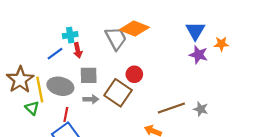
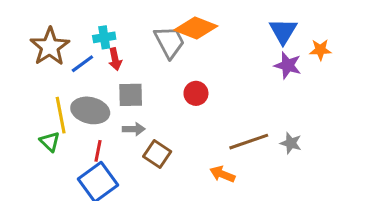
brown star: (20, 80) -> (50, 47), moved
brown square: (118, 93) -> (157, 154), moved, size x0.7

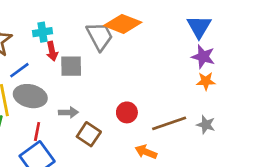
orange star: (320, 50) -> (206, 81), moved
blue line: (82, 64) -> (19, 70), moved
red circle: (196, 93) -> (127, 112), moved
gray square: (131, 95) -> (71, 66), moved

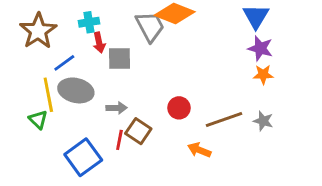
red line: (37, 131) -> (119, 140), moved

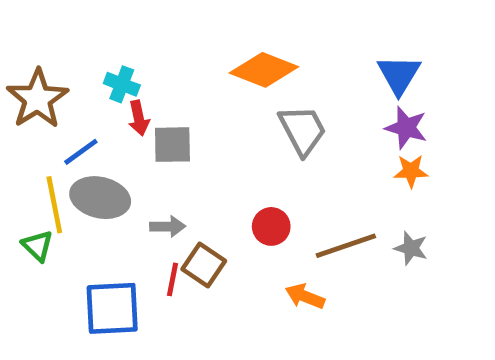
cyan cross: (89, 22) -> (122, 84), turned 30
gray trapezoid: (150, 27) -> (303, 130), moved
blue square: (83, 157) -> (112, 308), turned 33

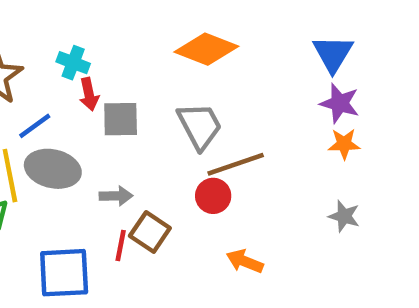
gray trapezoid: (303, 130) -> (200, 126), moved
brown line: (346, 246) -> (236, 164), moved

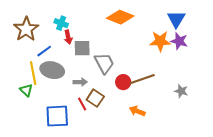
gray trapezoid: (200, 126) -> (104, 63), moved
orange star: (344, 144) -> (160, 41), moved, size x1.5
brown line: (236, 164) -> (142, 79), moved
red line: (121, 246) -> (82, 104), turned -40

